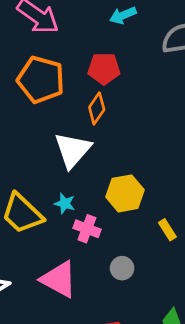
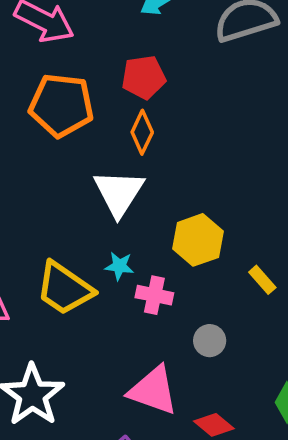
pink triangle: (59, 279) -> (153, 390), moved

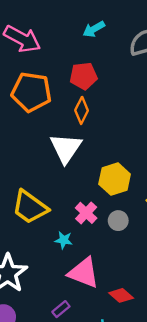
cyan star: (119, 266) -> (64, 240), moved
pink cross: (154, 295) -> (86, 213), turned 30
gray circle: (210, 341) -> (118, 221), moved

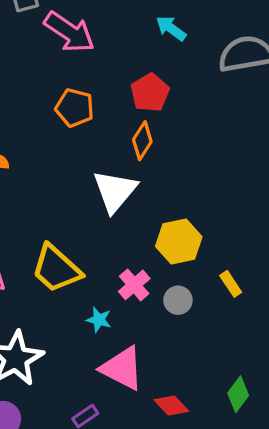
cyan arrow: (94, 29) -> (171, 28), turned 60
red pentagon: (84, 76) -> (150, 93), turned -30
orange pentagon: (31, 92) -> (75, 108), size x0.7

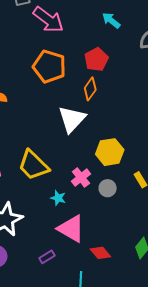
orange pentagon: (75, 108) -> (49, 67), size x1.4

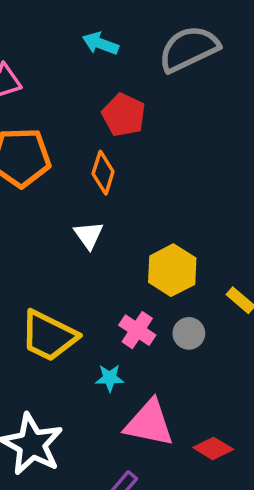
red pentagon: (96, 59) -> (124, 115), moved
white triangle: (72, 119) -> (89, 235), size x0.6

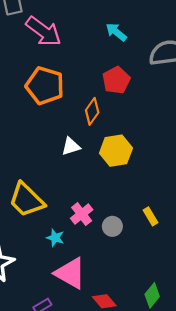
white triangle: (89, 235) -> (71, 146), turned 30
yellow hexagon: (172, 270) -> (116, 151), moved

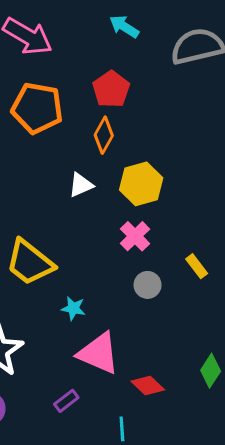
red pentagon: (116, 80) -> (111, 89), moved
pink cross: (82, 214) -> (135, 236), moved

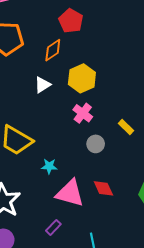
red pentagon: (111, 89) -> (71, 21), moved
orange diamond: (104, 135) -> (53, 50), turned 35
red diamond: (148, 386) -> (103, 188), moved, turned 30

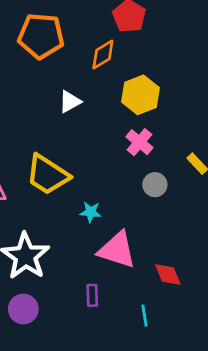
white triangle: (42, 85) -> (70, 102), moved
red diamond: (103, 188) -> (168, 274), moved
purple rectangle: (53, 227) -> (92, 295), turned -49

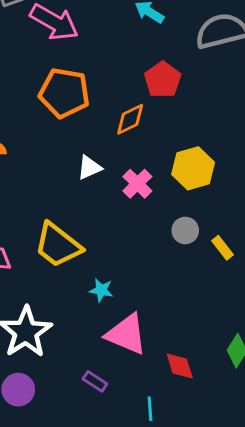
yellow hexagon: (140, 95) -> (193, 168), moved
pink cross: (139, 142) -> (137, 184), moved
gray circle: (155, 185) -> (185, 230), moved
purple rectangle: (92, 295) -> (95, 381), turned -60

